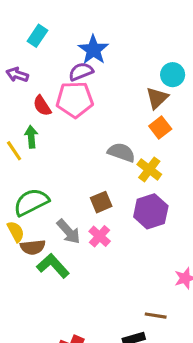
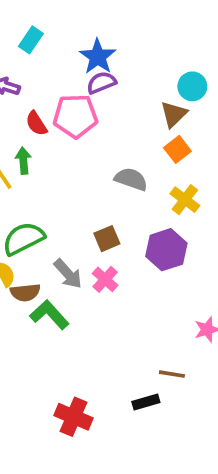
purple semicircle: (81, 72) -> (101, 83), moved
yellow cross: (149, 169) -> (185, 200), moved

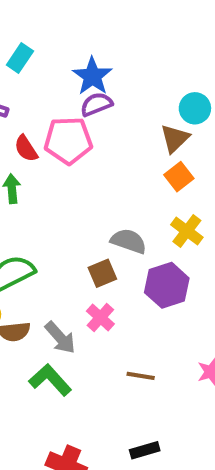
gray semicircle: (131, 179) -> (129, 241), moved
gray arrow: (68, 274) -> (60, 338), moved
green L-shape: (49, 315) -> (50, 380), moved
brown line: (172, 374) -> (141, 376), moved

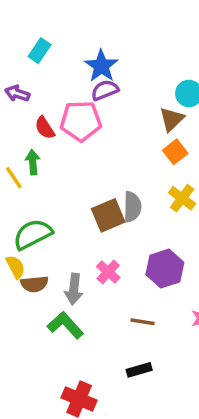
gray semicircle: (129, 241) -> (132, 207), turned 72
brown square: (102, 273) -> (108, 215), moved, size x1.4
purple hexagon: (167, 285) -> (165, 269), moved
gray arrow: (60, 338) -> (74, 289), turned 48
black rectangle: (145, 450) -> (139, 370), moved

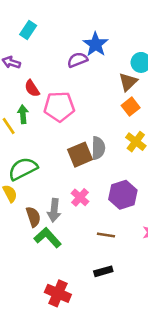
blue star: (101, 66) -> (96, 44), moved
pink pentagon: (81, 121) -> (59, 107), moved
brown semicircle: (34, 284) -> (33, 217), moved, turned -102

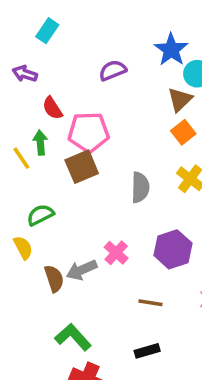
blue star: (96, 44) -> (171, 50), moved
brown square: (80, 155) -> (82, 167), moved
green semicircle: (23, 169) -> (40, 215), size x0.7
gray arrow: (54, 210) -> (82, 270), turned 60
green L-shape: (48, 238) -> (73, 337), moved

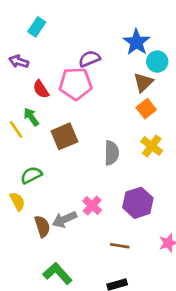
pink pentagon: (89, 132) -> (76, 84), moved
green arrow: (40, 143) -> (31, 117), turned -30

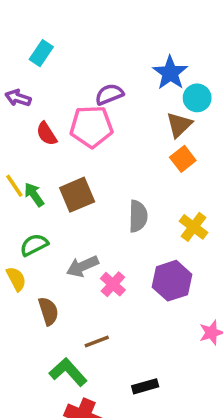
green arrow: (31, 117) -> (34, 195), moved
yellow cross: (152, 146) -> (194, 227), moved
gray arrow: (64, 219) -> (82, 266), moved
brown line: (120, 246) -> (97, 342), moved, turned -30

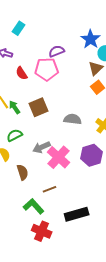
gray semicircle: (138, 216) -> (73, 119), turned -84
pink cross: (113, 284) -> (59, 157), size x1.6
black rectangle: (145, 386) -> (77, 214), size x1.6

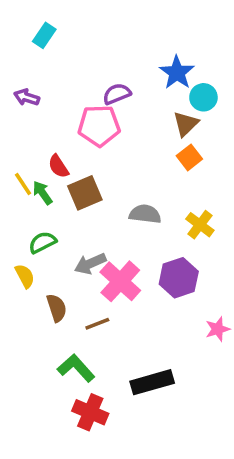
cyan rectangle: (19, 28) -> (44, 35), moved
red semicircle: (22, 73) -> (58, 166), moved
brown line: (50, 189) -> (97, 324), moved

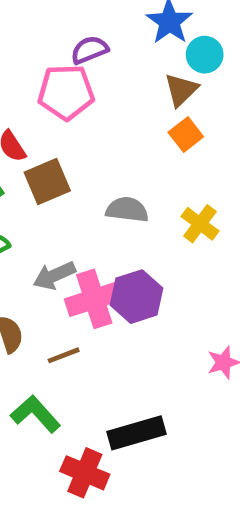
purple hexagon: (179, 278) -> (136, 297), moved
pink cross: (120, 281) -> (94, 299), turned 30
red cross: (90, 412) -> (85, 473), moved

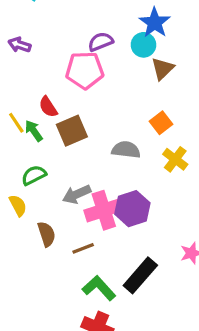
cyan circle: (205, 55) -> (143, 45), moved
orange square: (186, 134) -> (161, 123), moved
green L-shape: (35, 414) -> (99, 288), moved
black rectangle: (136, 433) -> (140, 275), moved, turned -33

